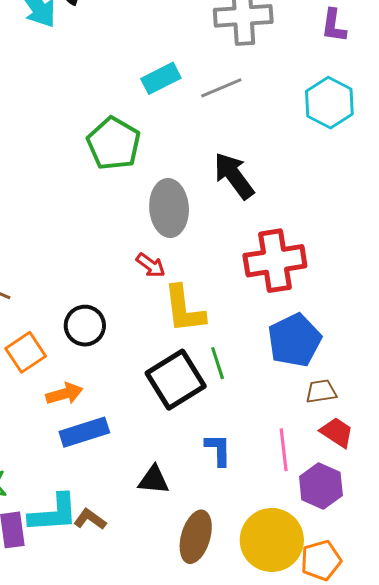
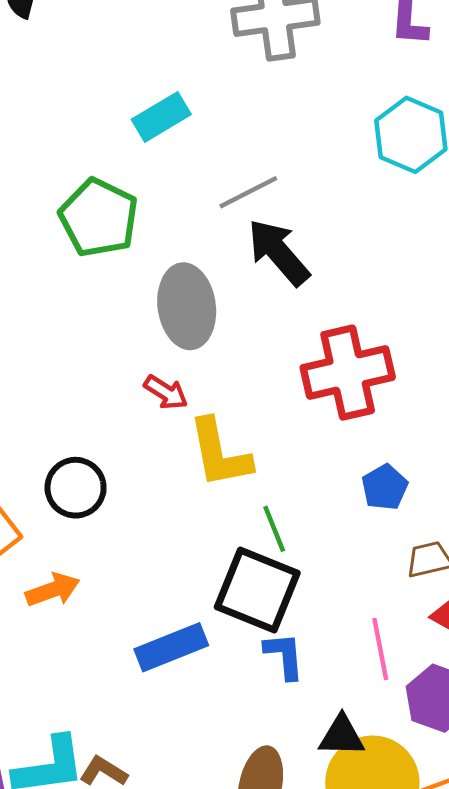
gray line: (221, 88) -> (248, 192), moved
blue pentagon: (294, 340) -> (385, 487), size x0.6
black square: (176, 380) -> (257, 590), moved, turned -32
blue rectangle: (84, 432) -> (171, 647), moved
black triangle: (154, 480) -> (342, 736), moved

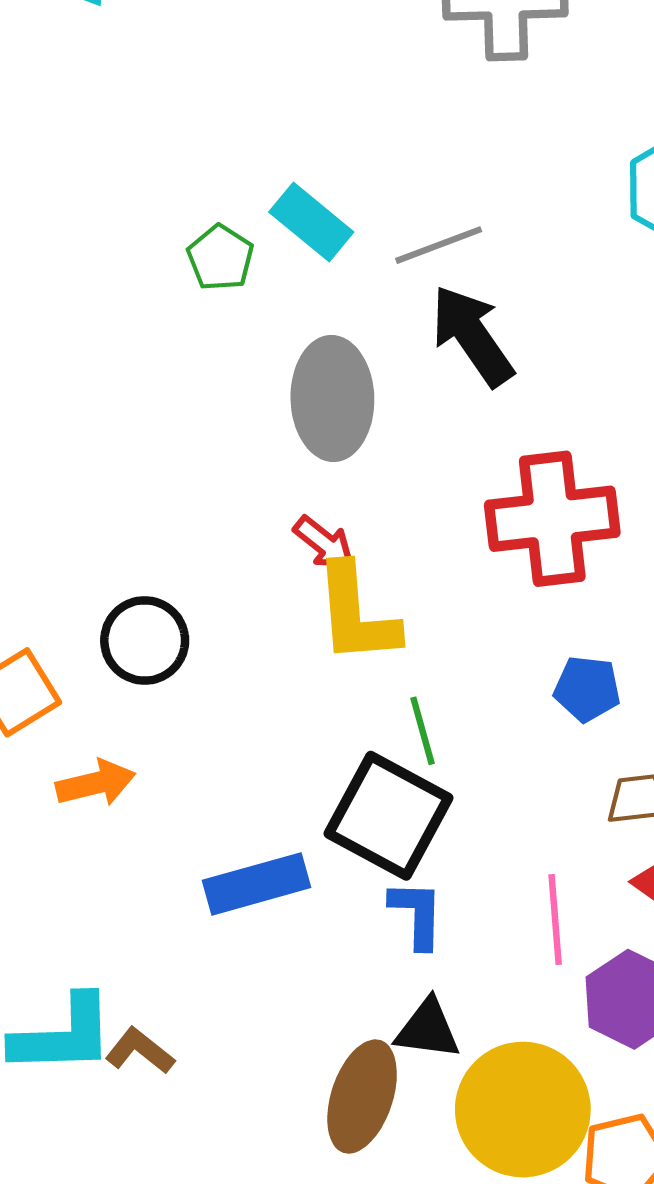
cyan rectangle: (161, 117) -> (311, 222), moved, turned 64
green pentagon: (99, 218) -> (220, 258), size x0.6
red arrow: (166, 392) -> (324, 543), moved
blue pentagon: (385, 487) -> (587, 689), turned 30
black triangle: (342, 736) -> (428, 1029), moved

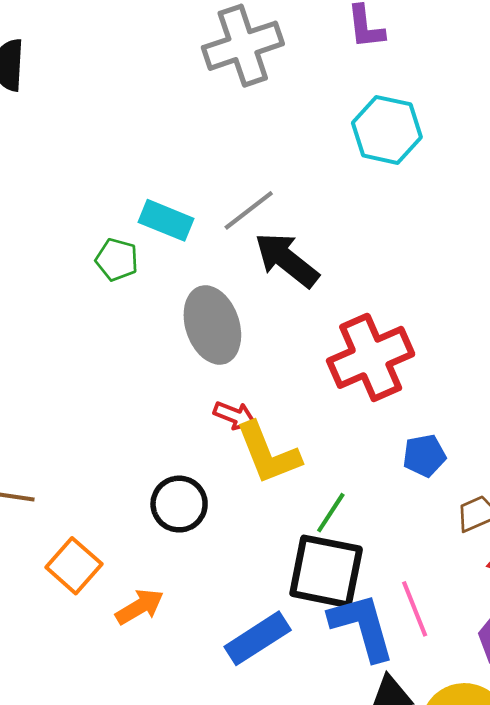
black circle: (145, 641) -> (179, 504), moved
green line: (422, 731) -> (331, 513), turned 66
blue L-shape: (417, 914) -> (362, 627), size x1.6
pink line: (555, 920) -> (415, 609), moved

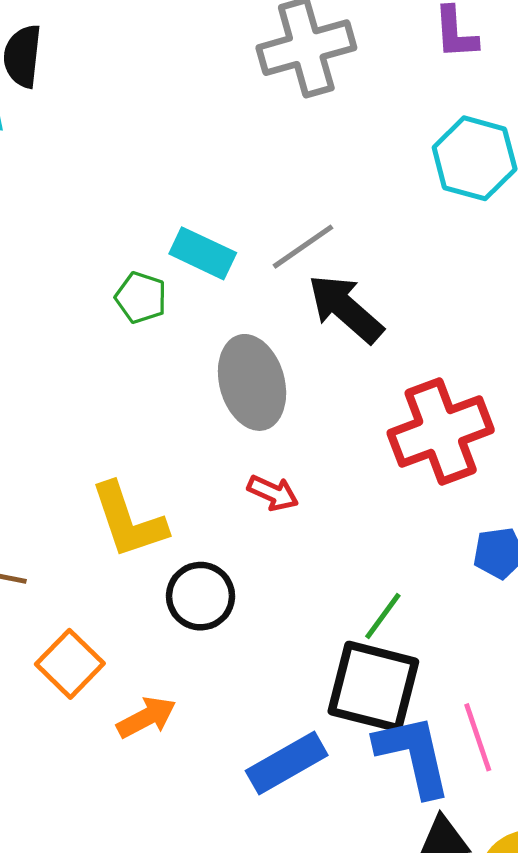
yellow L-shape: (268, 453) -> (128, 521), moved

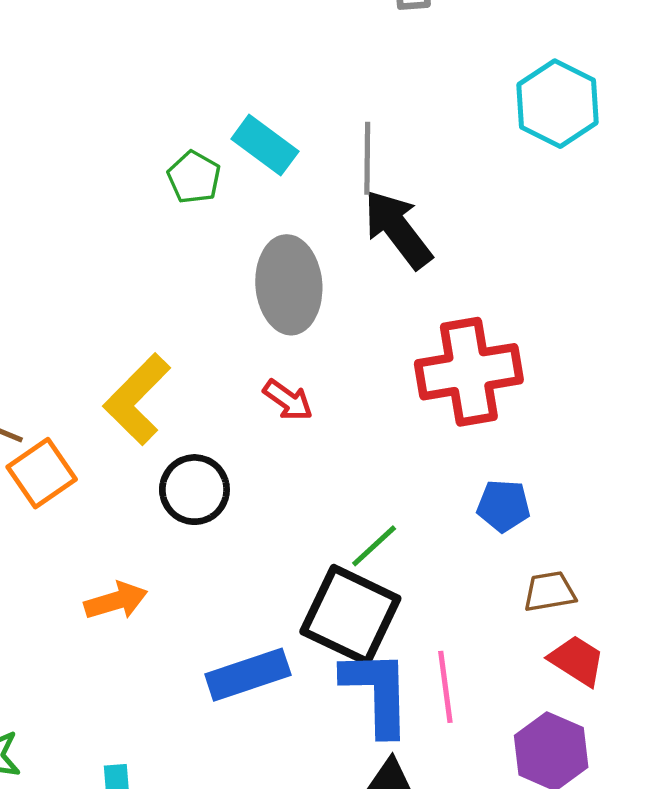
gray line: (303, 247) -> (367, 158), turned -66
yellow L-shape: (128, 521) -> (137, 399), turned 52
orange square: (70, 664) -> (42, 473), moved

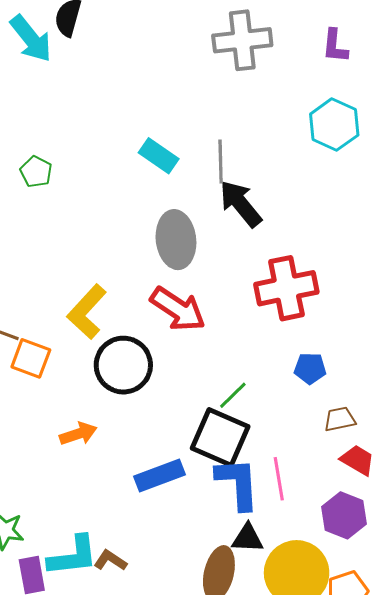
green pentagon: (194, 177) -> (36, 172), moved
red arrow: (288, 400) -> (178, 309), size x1.8
orange square: (42, 473) -> (31, 358), turned -33
black circle: (194, 490) -> (123, 365), size x1.4

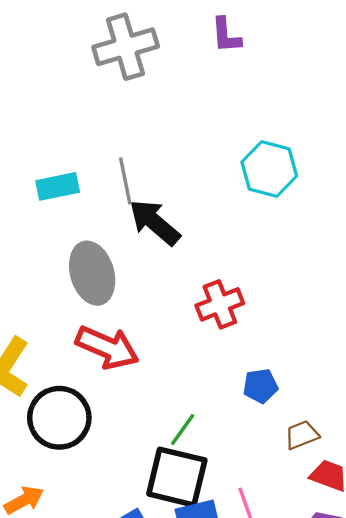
cyan hexagon: (334, 125) -> (269, 169), moved
cyan rectangle: (159, 156) -> (58, 186), turned -36
red cross: (286, 288) -> (220, 304), size x0.7

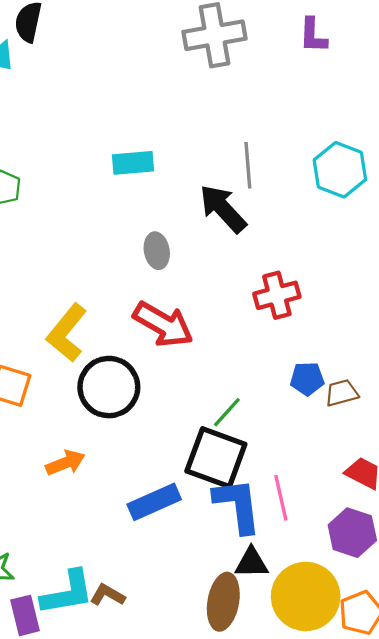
gray line: (125, 181) -> (248, 165), moved
gray ellipse: (92, 273) -> (157, 251), size x0.6
brown trapezoid: (302, 435) -> (342, 393), moved

